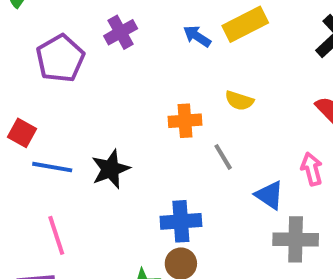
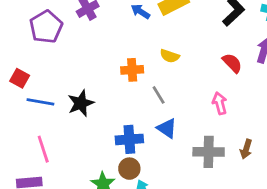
blue triangle: (269, 195) -> (167, 128), moved

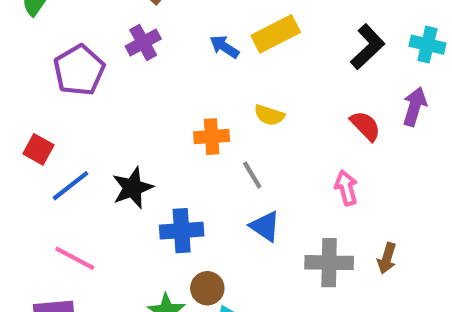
blue line: (40, 102) -> (71, 186), turned -48
blue cross: (129, 139) -> (182, 231), moved
pink line: (43, 149) -> (75, 258), turned -44

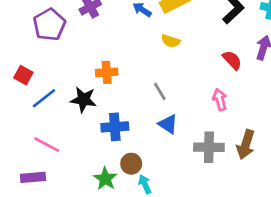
yellow semicircle: (269, 115) -> (171, 41), moved
orange cross: (212, 137) -> (107, 72), moved
black star: (132, 188) -> (83, 100), turned 30
brown arrow: (387, 258) -> (246, 145), size x1.5

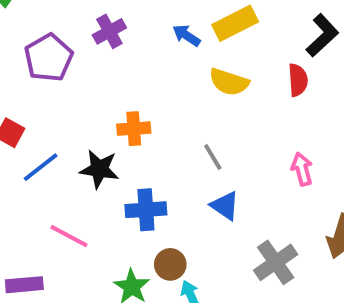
yellow semicircle: (171, 41) -> (229, 82), size x1.4
red semicircle: (232, 60) -> (298, 80), moved, turned 40
pink line: (47, 145) -> (69, 236), moved
gray cross: (209, 147) -> (276, 262), moved, turned -36

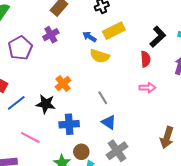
yellow semicircle: (229, 82) -> (100, 56), moved
orange cross: (134, 129) -> (63, 84), turned -35
pink arrow: (302, 169) -> (148, 88), moved, turned 105
gray cross: (276, 262) -> (117, 151), moved

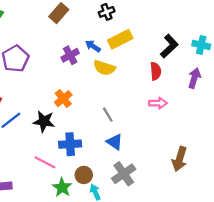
purple cross: (51, 35) -> (70, 55), moved
pink line: (30, 138) -> (45, 162), moved

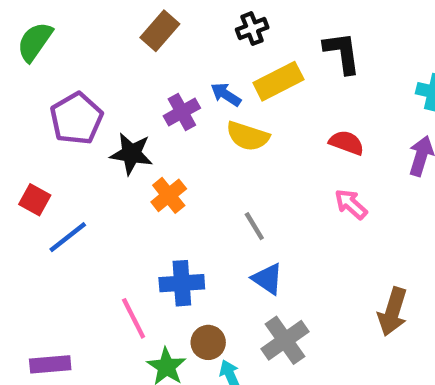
black L-shape: (169, 46) -> (342, 53), moved, turned -55
red semicircle: (156, 71) -> (346, 143), turned -66
pink arrow: (158, 103) -> (351, 204), turned -138
black star: (44, 121) -> (131, 154), moved
pink line: (45, 162) -> (134, 318), turned 35

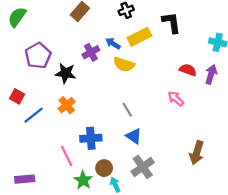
red semicircle: (346, 143) -> (188, 70), moved
orange cross: (169, 195) -> (67, 105), moved

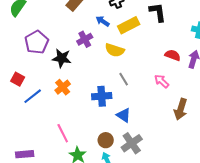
blue arrow: (113, 43) -> (103, 21), moved
gray line: (127, 110) -> (124, 79), moved
blue cross: (91, 138) -> (102, 96), moved
brown arrow: (197, 153) -> (181, 109), moved
brown circle: (104, 168) -> (106, 140), moved

